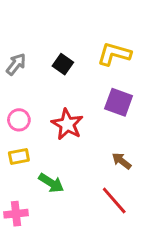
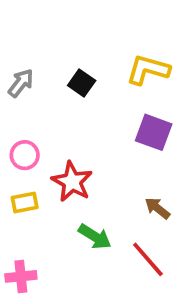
red star: (67, 124) -> (72, 182), moved
green arrow: (51, 183) -> (95, 237), moved

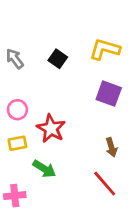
gray arrow: (21, 83) -> (15, 59), turned -75
brown arrow: (157, 208) -> (111, 147), turned -144
green arrow: (95, 237) -> (44, 169), moved

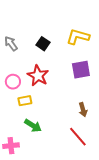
purple square: (109, 94) -> (81, 70), turned -30
red star: (51, 128) -> (38, 76), moved
yellow rectangle: (17, 143) -> (25, 101), moved

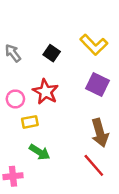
yellow L-shape: (78, 37) -> (94, 45), turned -150
purple square: (81, 70) -> (97, 84), turned 36
brown arrow: (83, 110) -> (100, 133), size x1.6

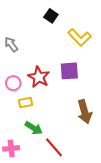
black square: (52, 53) -> (51, 16), moved
purple square: (97, 84) -> (69, 71), moved, turned -30
red line: (94, 165) -> (54, 147), moved

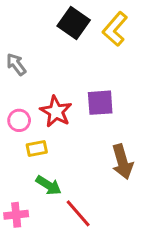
black square: (51, 16) -> (74, 23), size x1.5
yellow L-shape: (79, 37) -> (115, 29), moved, turned 85

